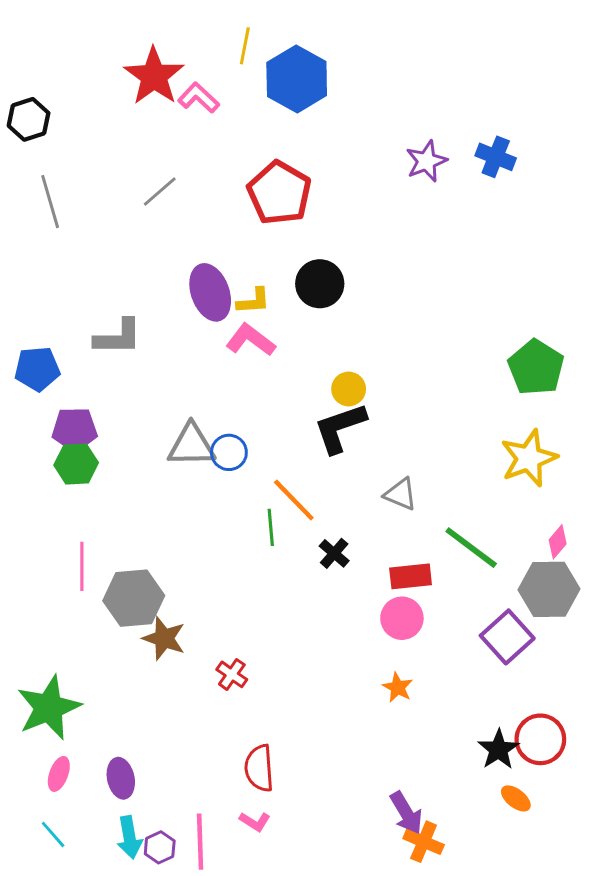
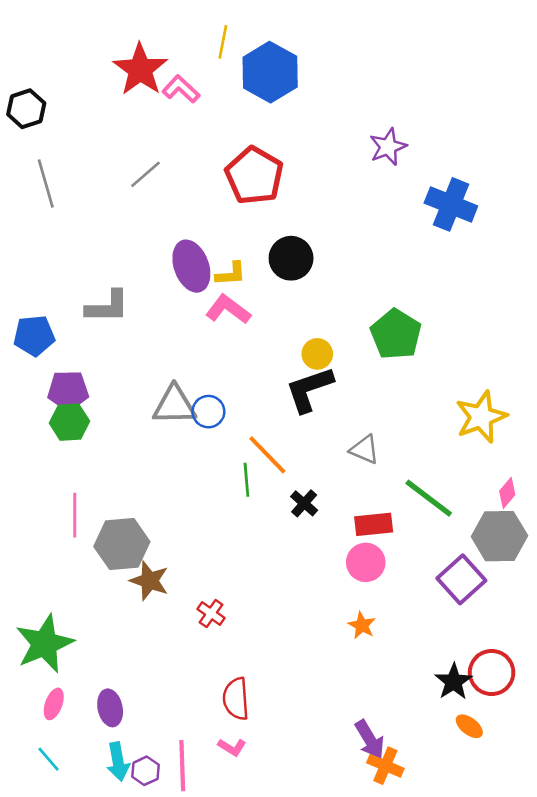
blue cross: (496, 157) -> (451, 204), moved, size x1.4
green pentagon: (536, 367) -> (396, 334), moved

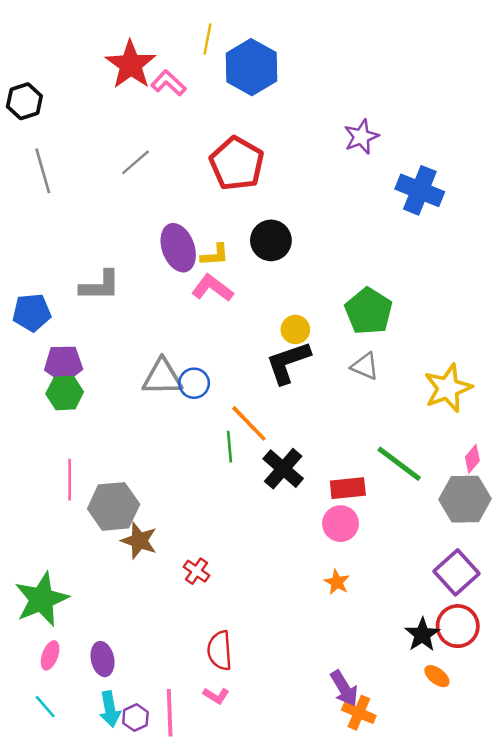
gray triangle: (364, 450) -> (365, 366), moved
black cross: (304, 503) -> (283, 469), size x1.6
purple square: (461, 579) -> (456, 572), moved

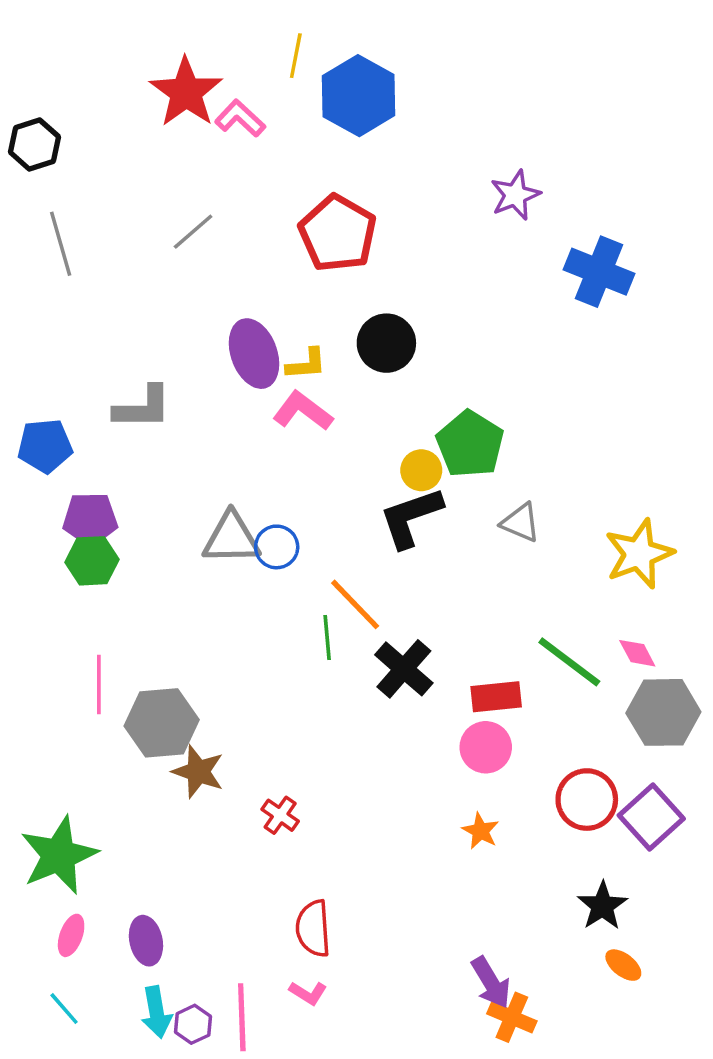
green pentagon: (369, 311) -> (470, 444), moved
pink diamond: (472, 459) -> (637, 653), moved, turned -68
red circle: (458, 626) -> (587, 800), moved

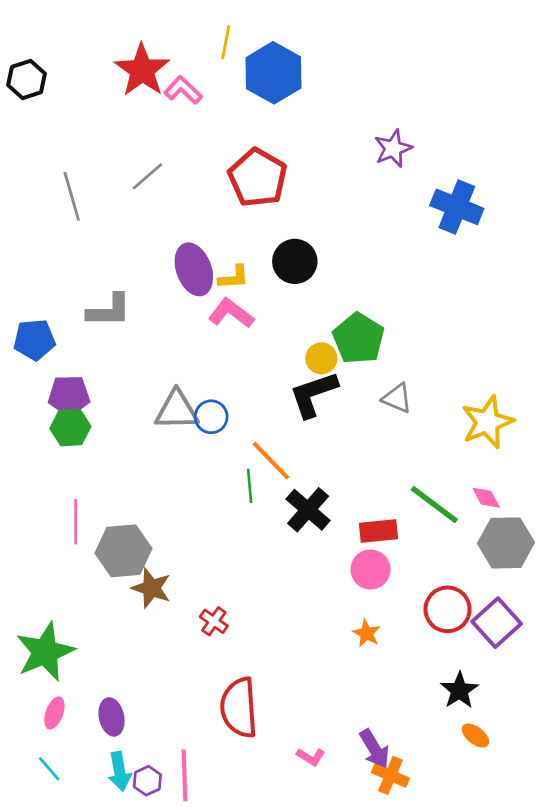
black hexagon: (34, 144) -> (27, 79), moved
gray line: (61, 244) -> (72, 196), moved
red semicircle: (313, 928) -> (239, 708), size x1.4
pink L-shape: (308, 993) -> (311, 757), moved

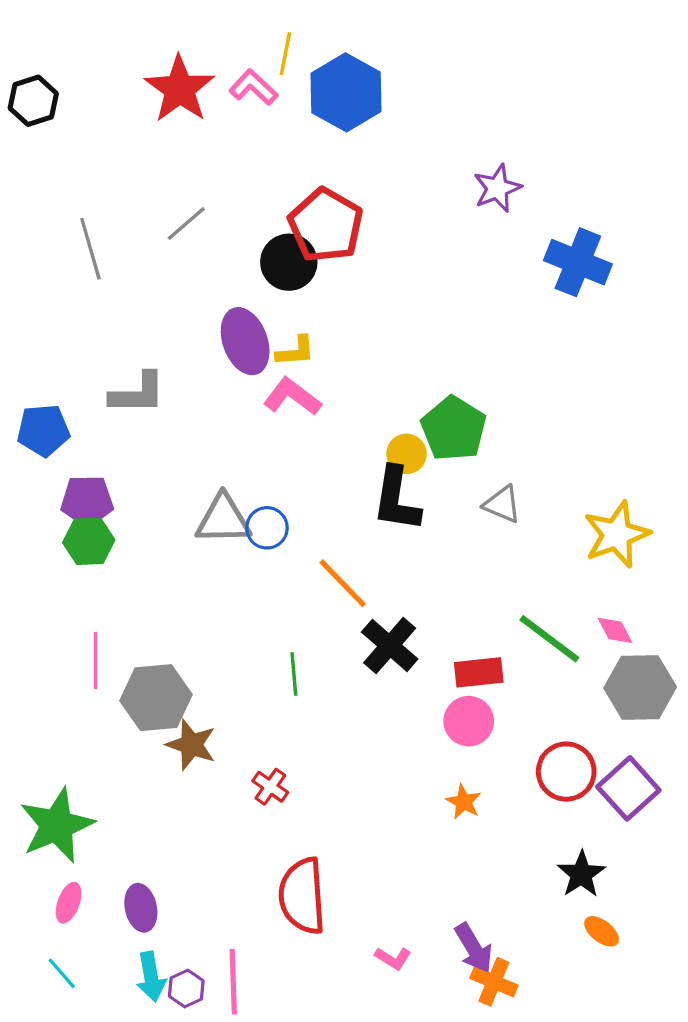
pink L-shape: (183, 90) -> (254, 87), moved
black circle: (295, 261) -> (289, 262), moved
black L-shape: (313, 394) -> (396, 499), turned -62
green line: (250, 486) -> (294, 674), moved

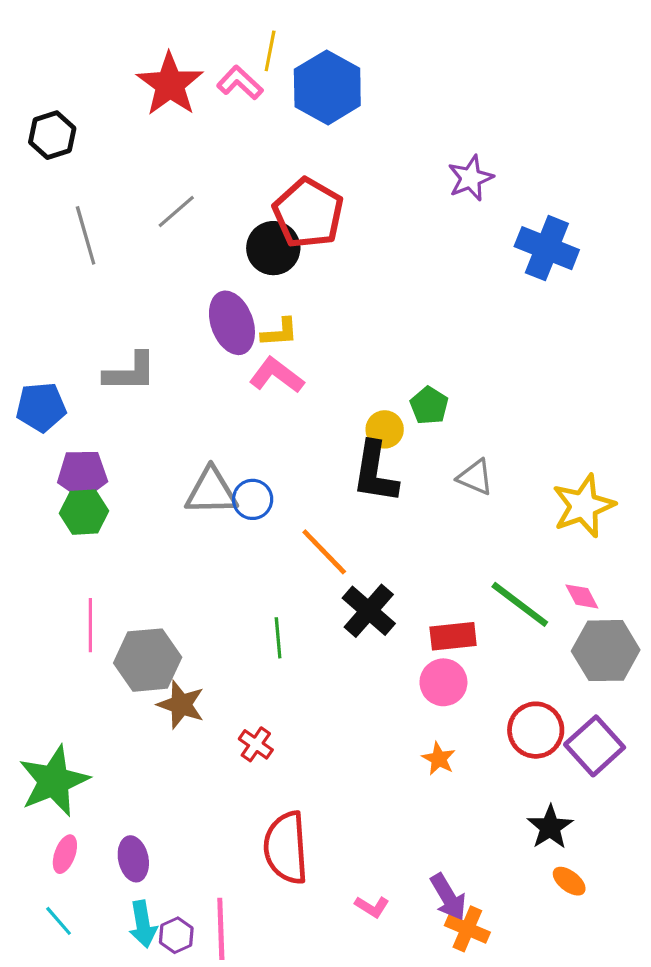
black hexagon: (33, 101) -> (52, 135), moved
green pentagon: (454, 429) -> (429, 406), size x0.6

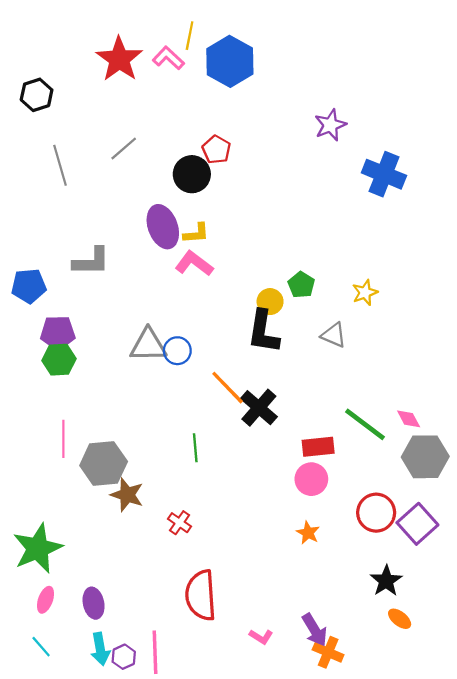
red pentagon: (308, 213) -> (216, 150), size x0.6
yellow star: (583, 506) -> (365, 293), moved, size x0.6
black cross: (369, 611) -> (259, 408), moved

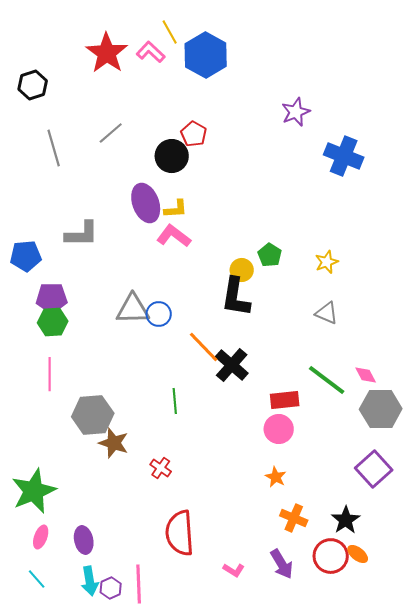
yellow line: (190, 36) -> (170, 32), turned -40
gray triangle: (334, 335) -> (327, 313), moved
pink line: (63, 439) -> (50, 374), moved
red circle: (376, 513) -> (331, 556), moved
orange cross: (328, 652) -> (294, 518), moved

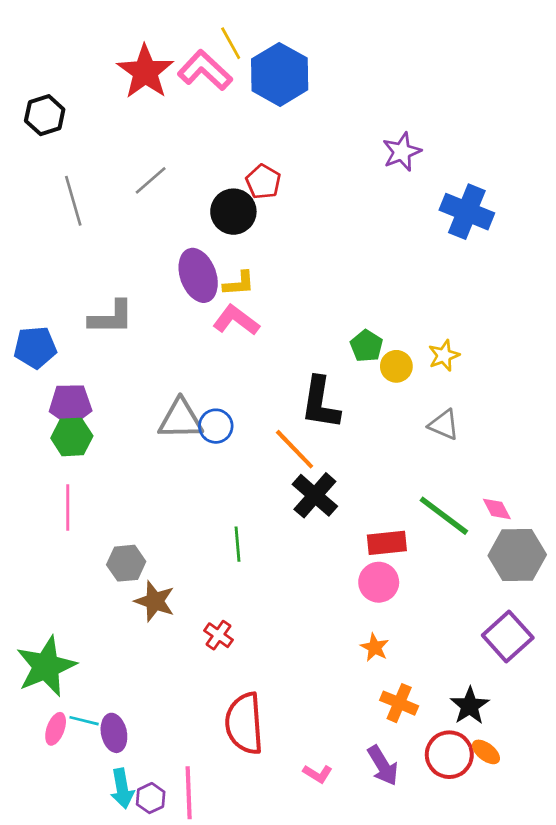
pink L-shape: (151, 52) -> (205, 70), size x1.4
yellow circle: (242, 270) -> (396, 366), moved
orange line: (204, 347) -> (295, 449), moved
gray hexagon: (93, 415) -> (126, 563), size x0.7
cyan line: (37, 579) -> (84, 721), moved, turned -35

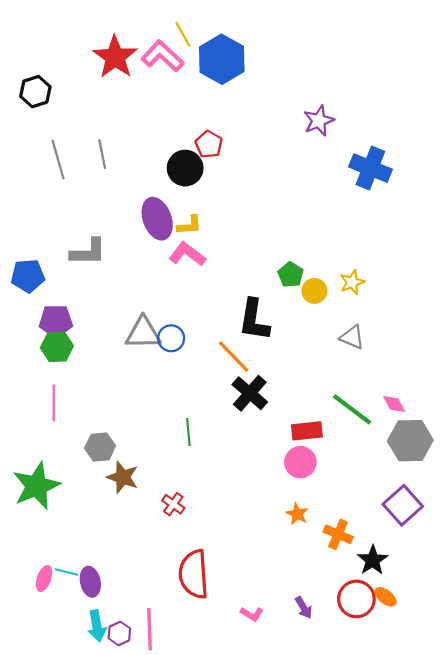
gray line: (151, 180) -> (102, 154), moved, turned -60
green star: (46, 666) -> (36, 486), moved
orange cross: (399, 703) -> (338, 534), moved
purple arrow: (383, 766) -> (304, 608), size x0.7

